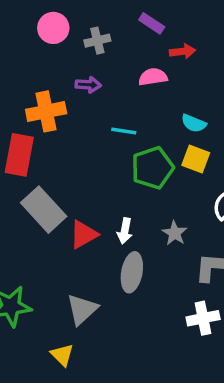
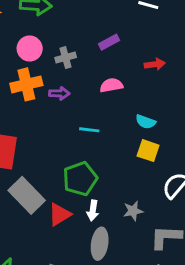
purple rectangle: (152, 23) -> (109, 42), turned -60
red arrow: (183, 51) -> (155, 64), moved
orange cross: (46, 111) -> (26, 84), moved
green pentagon: (152, 168) -> (80, 179), moved
gray star: (175, 233) -> (133, 211), turned 30

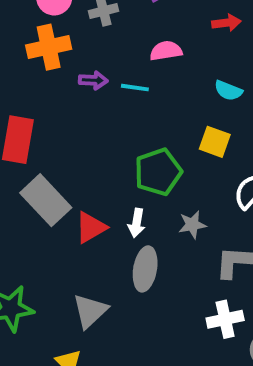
purple arrow: (59, 93) -> (93, 80), moved
cyan semicircle: (146, 122) -> (228, 91), moved
cyan line: (89, 130) -> (135, 88), moved
green pentagon: (80, 179) -> (158, 172), moved

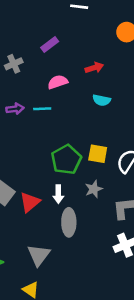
red arrow: (226, 23) -> (94, 68), moved
yellow square: (215, 142) -> (98, 154), moved

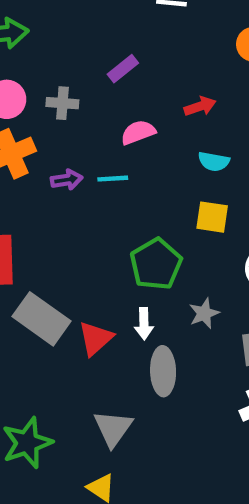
gray cross: (14, 64) -> (62, 103), turned 30
yellow square: (98, 154) -> (212, 217), moved

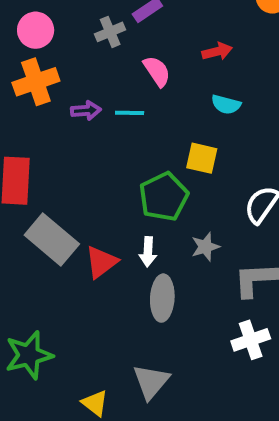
gray cross: (62, 103) -> (110, 32), moved, turned -32
pink semicircle: (138, 132) -> (157, 71), turned 72
yellow square: (212, 217) -> (202, 158), moved
gray triangle: (113, 428) -> (151, 382), moved

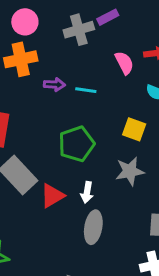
gray cross: (110, 32) -> (79, 30), size x1.4
pink semicircle: (157, 71) -> (124, 63), moved
green pentagon: (164, 197) -> (77, 144), moved
gray star: (205, 247) -> (130, 171), moved, size x1.4

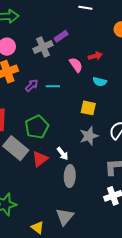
purple arrow: (54, 85) -> (32, 85), turned -40
green pentagon: (77, 144) -> (37, 127), moved
white arrow: (87, 192) -> (63, 154), turned -40

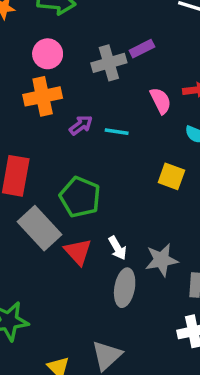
green pentagon: (37, 127) -> (80, 197), turned -30
gray star: (89, 136) -> (162, 260), moved
red triangle: (40, 159) -> (78, 252), turned -42

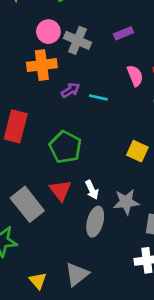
gray cross: (109, 63) -> (78, 40), moved, turned 35
yellow square: (171, 176) -> (137, 151), moved
gray rectangle: (39, 228) -> (27, 204), moved

